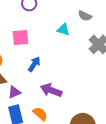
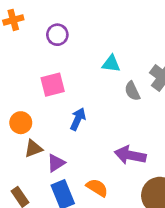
gray semicircle: (85, 16) -> (132, 91), moved, turned 48
purple arrow: (51, 90) -> (130, 155), moved

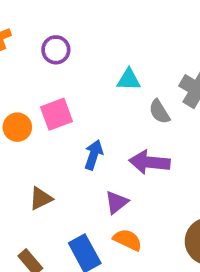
orange circle: (21, 123) -> (17, 127), moved
purple arrow: (130, 155) -> (150, 162), moved
purple triangle: (56, 163) -> (117, 202), moved

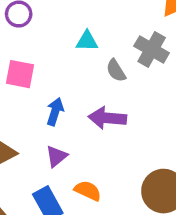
pink square: (57, 114) -> (20, 74), turned 32
purple triangle: (117, 202) -> (56, 156), moved

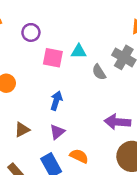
pink square: (20, 74) -> (53, 58), moved
purple arrow: (107, 118) -> (117, 122), moved

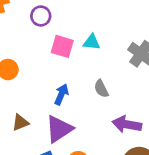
gray semicircle: (99, 72) -> (101, 89), moved
purple triangle: (57, 132) -> (59, 129), size x1.6

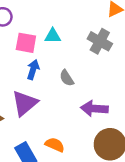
blue arrow: (61, 94) -> (33, 70), moved
purple triangle: (59, 129) -> (25, 103), moved

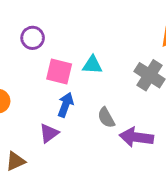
purple triangle: (25, 103) -> (49, 133), moved, size x0.6
purple arrow: (94, 109) -> (136, 137), moved

